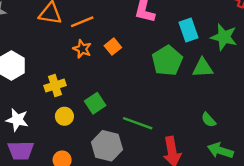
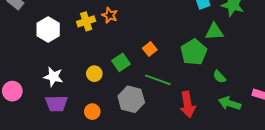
orange square: (113, 47) -> (150, 49), moved
green pentagon: (167, 61) -> (194, 52), moved
yellow cross: (55, 86) -> (86, 21), moved

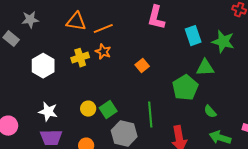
orange square: (150, 49) -> (142, 66), moved
green square: (121, 62) -> (108, 110), moved
green line: (158, 80) -> (150, 115), turned 65

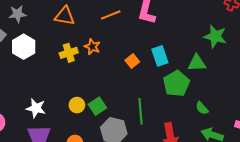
orange line: (103, 29) -> (111, 15), moved
cyan rectangle: (193, 36) -> (160, 56), moved
white hexagon: (43, 66) -> (24, 47), moved

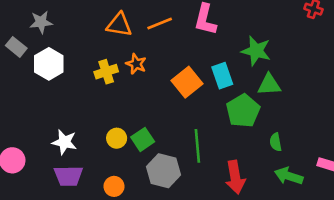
orange triangle: (65, 16) -> (119, 25), moved
green star: (215, 36) -> (256, 51), moved
orange square: (132, 61) -> (187, 82), size x1.6
green semicircle: (202, 108) -> (276, 142), turned 32

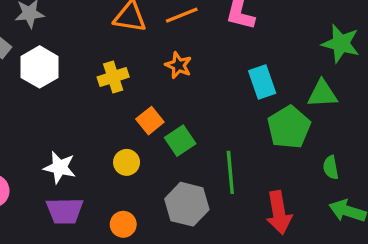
green star: (256, 51) -> (341, 44), moved
orange star: (136, 64) -> (178, 65), moved
orange square: (187, 82) -> (150, 121), moved, size x0.7
green square: (143, 139) -> (180, 141), moved

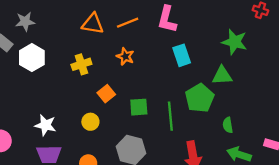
cyan rectangle: (262, 82) -> (182, 55), moved
green square: (180, 141) -> (139, 107), moved, turned 30
green line: (230, 172) -> (170, 116), moved

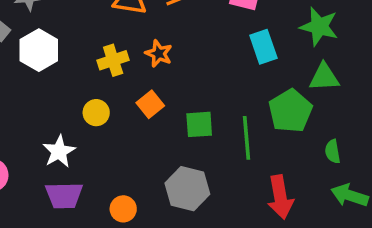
green star: (235, 42) -> (319, 26), moved
orange star: (125, 56) -> (159, 54), moved
yellow circle: (90, 122) -> (96, 113), moved
white star: (45, 125) -> (59, 151), turned 30

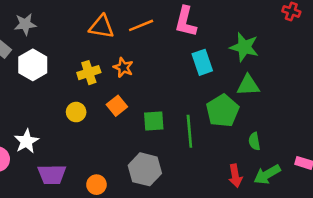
white star: (59, 151) -> (26, 141), moved
green arrow: (350, 195) -> (267, 174), turned -48
red arrow: (280, 197) -> (235, 176), moved, size x0.7

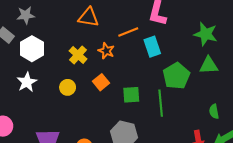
orange line: (141, 25) -> (128, 32), moved
cyan rectangle: (202, 62) -> (152, 47), moved
yellow cross: (89, 73) -> (78, 55), turned -30
green pentagon: (223, 111) -> (176, 76), moved
white star: (26, 141) -> (27, 82), moved

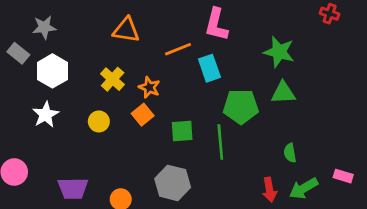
orange star: (106, 51) -> (149, 87), moved
green pentagon: (176, 76) -> (241, 106), turned 30

